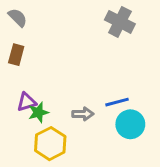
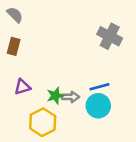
gray cross: (120, 22) -> (110, 36), moved
green star: (38, 112) -> (55, 96), moved
cyan circle: (130, 124) -> (98, 106), moved

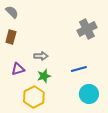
gray cross: (110, 36) -> (87, 29), turned 36
gray arrow: (70, 97) -> (41, 56), moved
cyan circle: (98, 106) -> (89, 94), moved

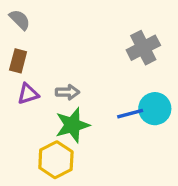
purple triangle: (18, 69) -> (28, 94), moved
green star: (44, 76) -> (72, 125), size x1.5
cyan circle: (89, 94) -> (155, 109), moved

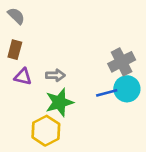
gray cross: (143, 48) -> (122, 62), moved
purple triangle: (28, 94) -> (23, 77), turned 30

